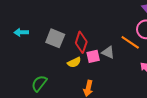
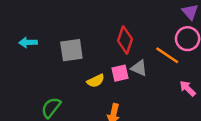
gray square: (55, 38) -> (71, 50), turned -30
red diamond: (81, 42) -> (125, 40), moved

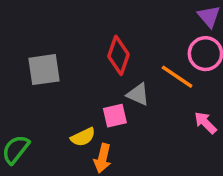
pink square: (120, 73) -> (115, 116), moved
yellow semicircle: (96, 81) -> (83, 137), moved

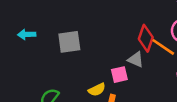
red diamond: (119, 55) -> (146, 38), moved

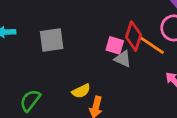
pink square: (119, 75) -> (115, 45), moved, turned 30

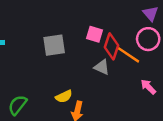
gray square: (52, 40) -> (54, 45), moved
pink square: (115, 45) -> (94, 34), moved

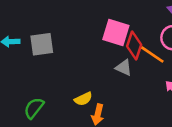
pink square: (94, 34) -> (116, 32), size x1.5
gray square: (54, 45) -> (42, 44), moved

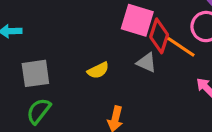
gray square: (42, 44) -> (35, 73), moved
yellow semicircle: (83, 99) -> (98, 70), moved

